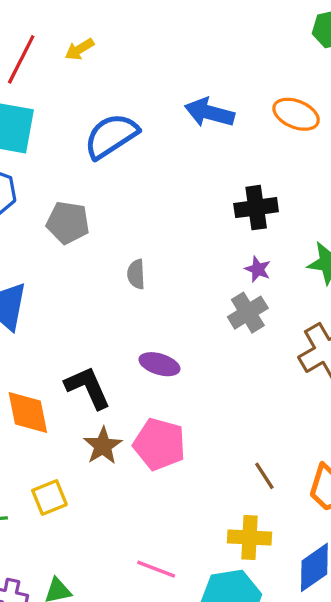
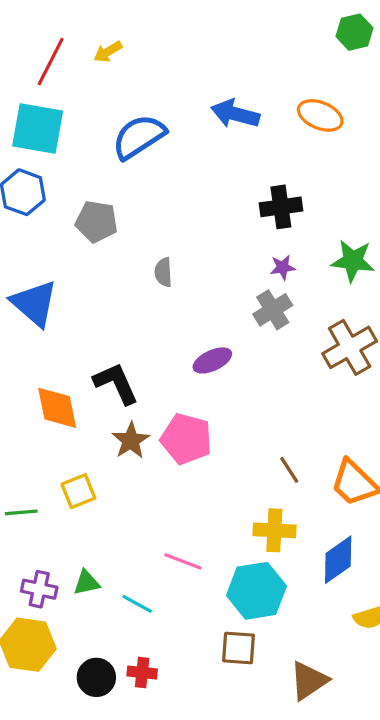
purple star: (258, 269) -> (283, 267), turned -30
purple ellipse: (159, 364) -> (212, 360), moved, turned -42

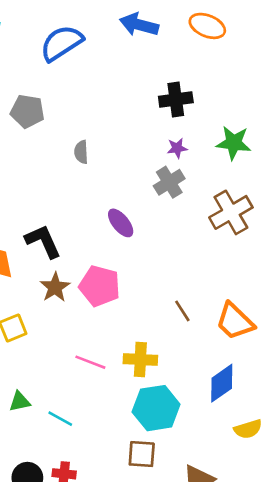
purple ellipse: (212, 360) -> (121, 223), turned 76
yellow cross: (274, 530) -> (140, 360), moved
pink line: (183, 561) -> (90, 362), moved

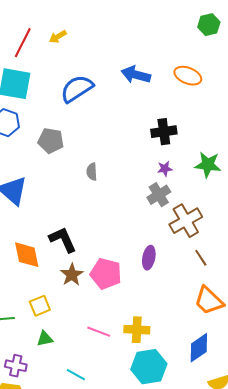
brown cross: (231, 212) -> (186, 221), moved
purple ellipse: (121, 223) -> (149, 258), moved, turned 50
brown line: (182, 311) -> (201, 258), moved
green triangle: (20, 402) -> (45, 339), moved

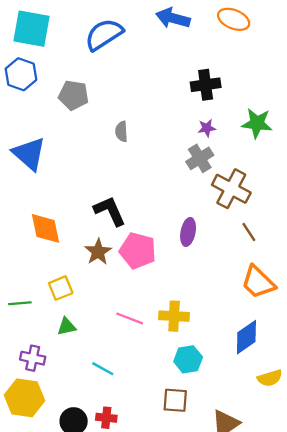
brown cross: (186, 221) -> (231, 189), turned -32
black L-shape: (63, 240) -> (110, 211), moved
cyan hexagon: (149, 367) -> (188, 359), size x0.7

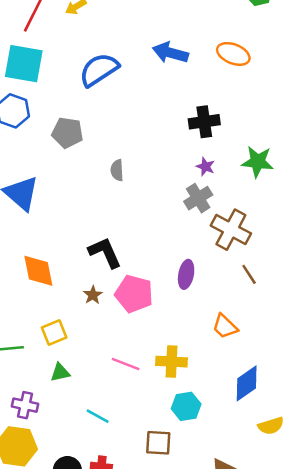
purple star: (207, 128) -> (205, 167), turned 30
brown star: (98, 252) -> (93, 295), size x0.7
orange trapezoid: (258, 282) -> (225, 326), moved, size x0.7
brown square: (175, 400) -> (158, 443), moved

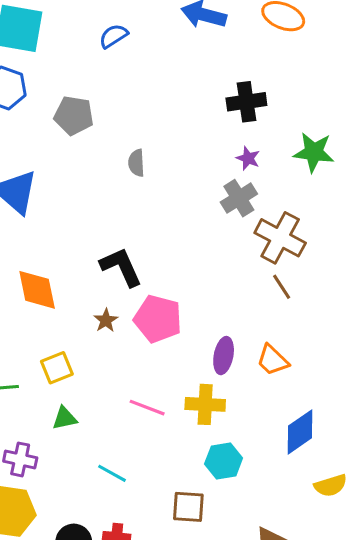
blue semicircle: (99, 70) -> (113, 36), size x0.6
purple ellipse: (186, 274) -> (224, 356), moved
brown line: (249, 274) -> (282, 287), moved

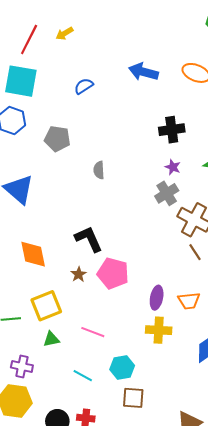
orange trapezoid: (272, 360) -> (189, 301), turned -50
yellow square: (57, 368) -> (46, 306), size x1.4
yellow cross: (205, 404) -> (159, 330), moved
pink line: (147, 408) -> (93, 332), moved
cyan hexagon: (224, 461) -> (122, 368), moved

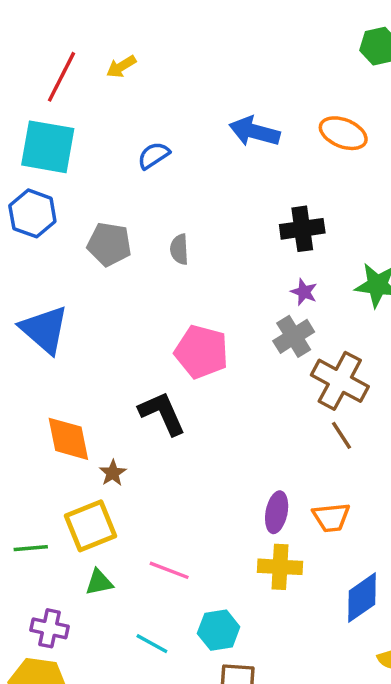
gray semicircle: (99, 170) -> (179, 249), moved
pink pentagon: (113, 273) -> (201, 352), moved
brown star: (79, 274) -> (113, 473), moved

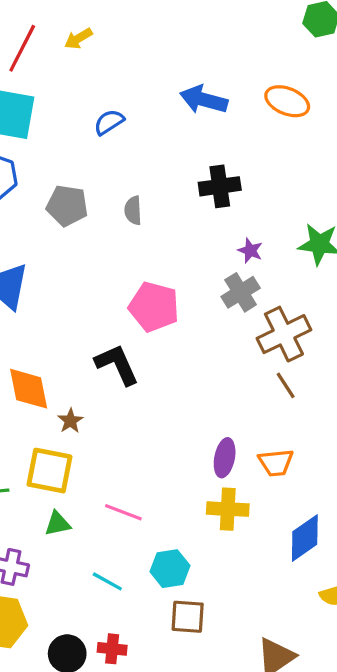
black cross: (302, 229) -> (220, 186), moved
brown cross: (340, 381) -> (284, 334), turned 36
yellow square: (90, 526) -> (50, 471), turned 33

